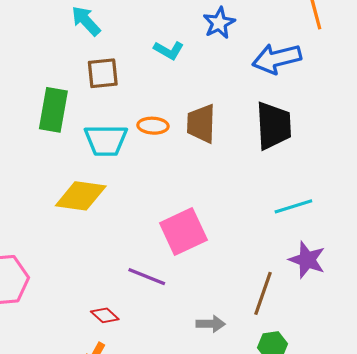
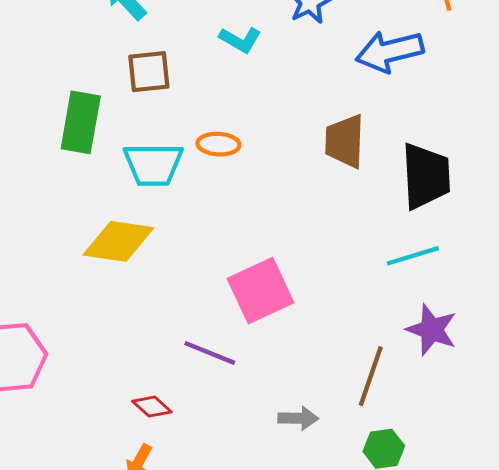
brown trapezoid: (201, 124) -> (345, 141), moved
black trapezoid: (274, 126) -> (426, 176), moved

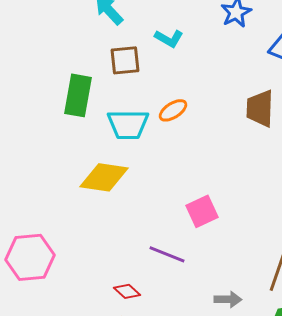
cyan L-shape: (240, 40) -> (169, 38), moved
orange ellipse: (218, 144) -> (173, 110), turned -36
pink square: (261, 291) -> (202, 211), size x0.7

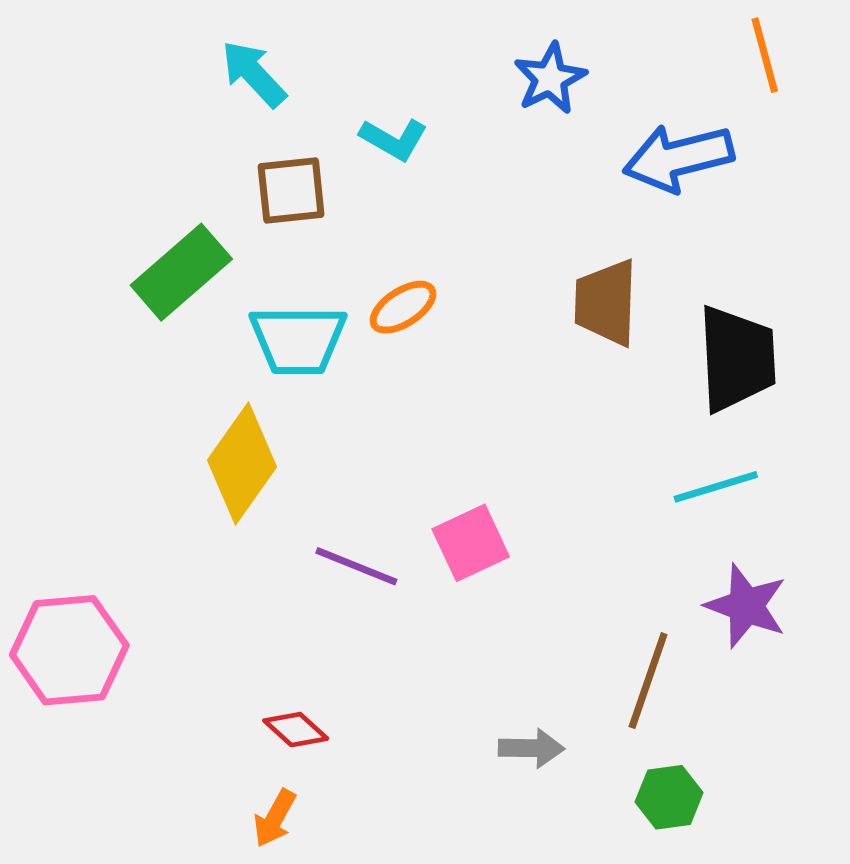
green rectangle: (78, 95) -> (181, 272), turned 39
yellow diamond: (104, 177) -> (242, 464), turned -63
purple line: (167, 254) -> (356, 566), moved

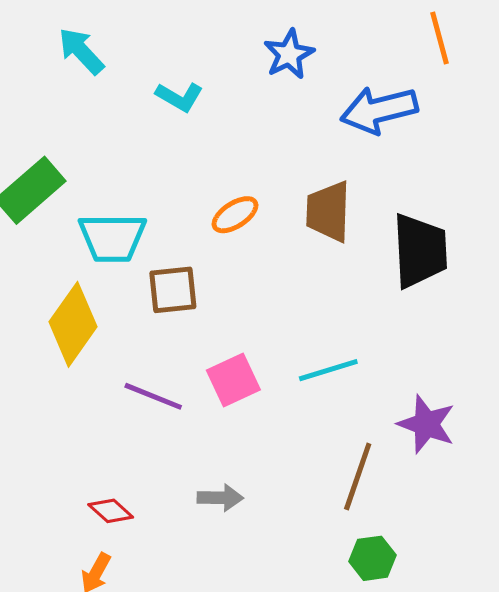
brown square: (291, 190) -> (173, 290), moved
orange ellipse: (403, 307) -> (235, 215), moved
cyan line: (716, 487) -> (328, 370), moved
gray arrow: (531, 748) -> (220, 498), moved

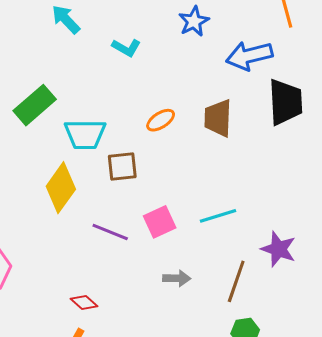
black trapezoid: (420, 251) -> (285, 102), moved
gray arrow: (220, 498) -> (177, 278), moved

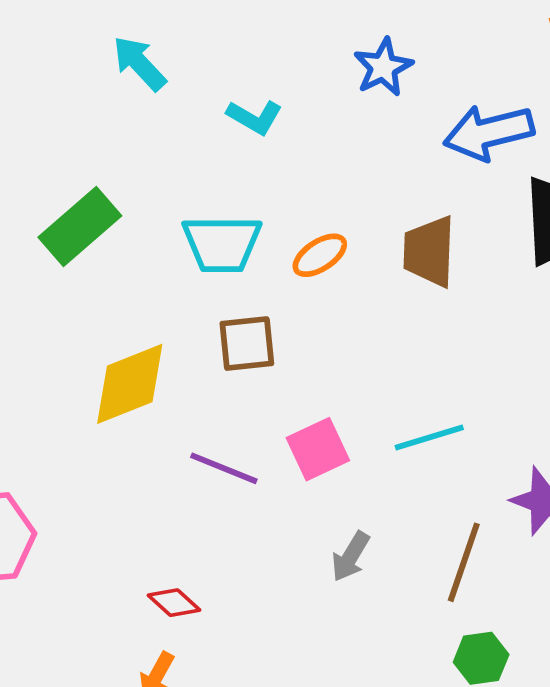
cyan trapezoid: (85, 134) -> (222, 244), moved
yellow diamond: (61, 188) -> (130, 384), turned 33
gray arrow: (177, 278) -> (351, 557), turned 120

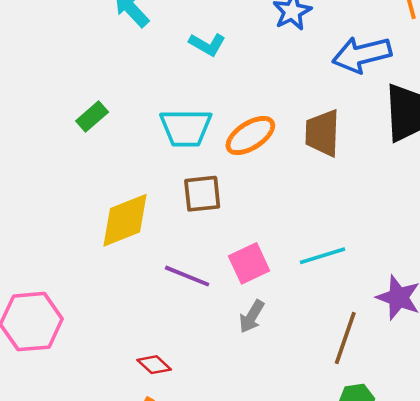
green rectangle: (80, 226) -> (92, 117), size x0.6
orange ellipse: (320, 255) -> (250, 135), size x1.4
gray arrow: (351, 557) -> (252, 317), moved

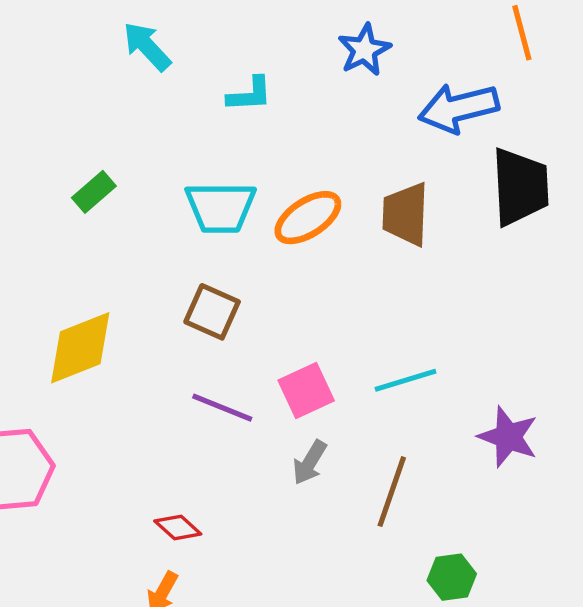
cyan L-shape: (207, 44) -> (250, 94), turned -33
brown square: (202, 194) -> (212, 312), moved, turned 30
yellow diamond: (125, 220) -> (80, 348), moved
brown line: (345, 338) -> (392, 492), moved

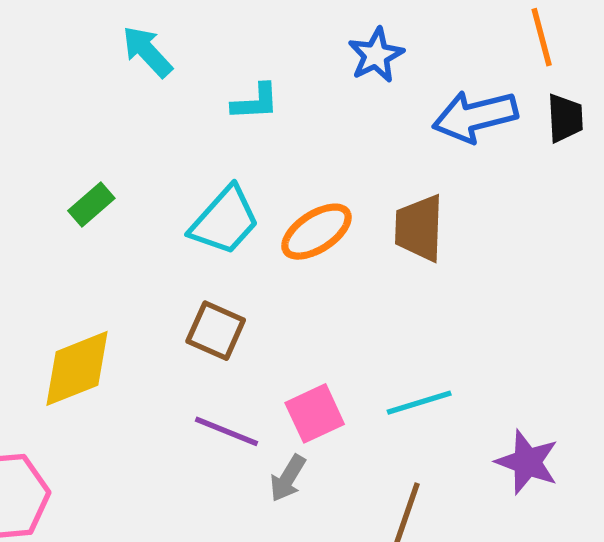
black trapezoid: (520, 187) -> (565, 118), moved, size x0.6
cyan trapezoid: (221, 207) -> (225, 221), turned -48
gray arrow: (310, 462) -> (288, 478), moved

